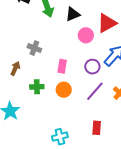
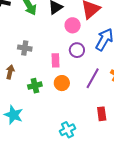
purple circle: (92, 67) -> (77, 50), moved

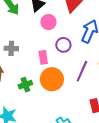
pink circle: (73, 25) -> (48, 22), moved
orange circle: (62, 83) -> (52, 79), size x1.5

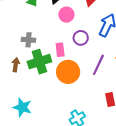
green cross: (25, 85) -> (39, 62), moved, size x1.6

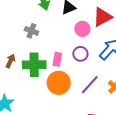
pink circle: (66, 15) -> (82, 29), moved
gray cross: (28, 40) -> (31, 31), moved

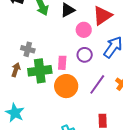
gray cross: (31, 31) -> (28, 49), moved

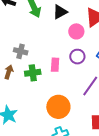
green cross: (40, 71) -> (33, 73), size x0.7
orange circle: (66, 86) -> (58, 107), moved

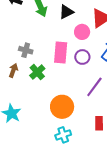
pink rectangle: (55, 65) -> (61, 53), moved, size x1.5
green cross: (33, 73) -> (37, 72), turned -35

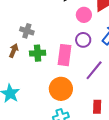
pink rectangle: (61, 53) -> (65, 55), moved
green cross: (37, 72) -> (38, 53), turned 35

